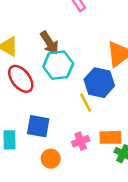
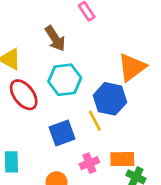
brown arrow: (49, 43) -> (55, 39), moved
blue square: (38, 126) -> (62, 133), moved, turned -30

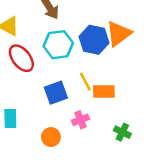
blue hexagon: (110, 99) -> (94, 40), moved
orange rectangle: (122, 159) -> (104, 91), moved

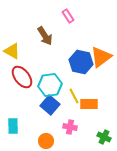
cyan hexagon: (58, 45) -> (50, 85), moved
blue square: (56, 93) -> (50, 105), turned -30
pink cross: (80, 120) -> (70, 127), turned 32

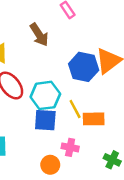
blue square: (50, 105) -> (45, 120), turned -36
orange circle: (46, 141) -> (50, 165), moved

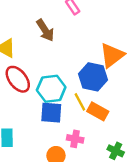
blue hexagon: (84, 67) -> (93, 77), moved
orange rectangle: (94, 119) -> (98, 111), turned 30

